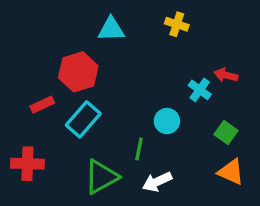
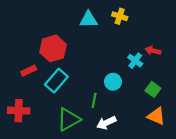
cyan triangle: (111, 29) -> (89, 20), moved

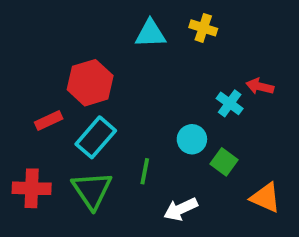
green square: (153, 89) -> (224, 162), moved
green line: (94, 101) -> (145, 171), moved
green triangle: (69, 119) -> (92, 190), moved, turned -35

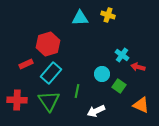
red arrow: (260, 86) -> (138, 67), moved

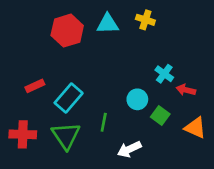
red hexagon: (48, 44) -> (67, 31), moved
orange triangle: (141, 105) -> (195, 128), moved

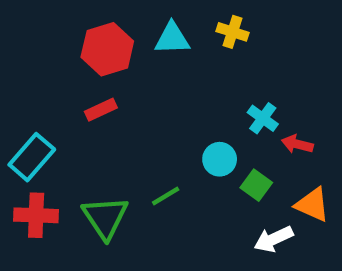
red rectangle: (35, 86) -> (101, 110), moved
cyan rectangle: (69, 98) -> (32, 157), moved
green line: (104, 122) -> (166, 196), turned 48
white arrow: (129, 149) -> (274, 239), moved

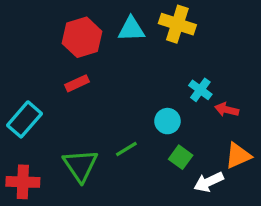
yellow cross: (233, 32) -> (177, 24), size x1.5
green square: (256, 185) -> (181, 157), moved
orange triangle: (312, 205) -> (238, 156), turned -48
red cross: (36, 215) -> (23, 182), moved

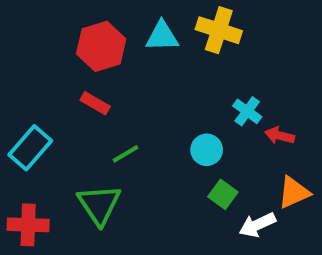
red rectangle: (77, 83) -> (95, 103), turned 55
green line: (126, 149) -> (126, 154), moved

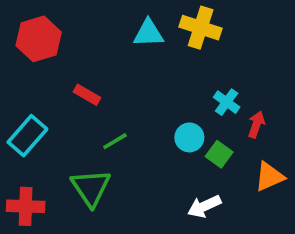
red hexagon: (101, 46) -> (39, 39), moved
red arrow: (280, 136) -> (256, 124), turned 95
green square: (223, 194) -> (219, 154), moved
white arrow: (257, 225) -> (204, 206), moved

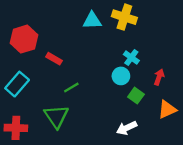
red hexagon: (39, 39) -> (24, 39), moved
cyan cross: (227, 102) -> (131, 57), moved
cyan circle: (189, 137) -> (121, 76), moved

